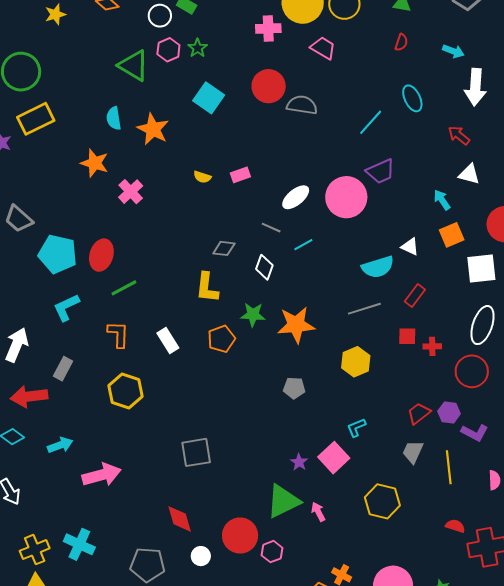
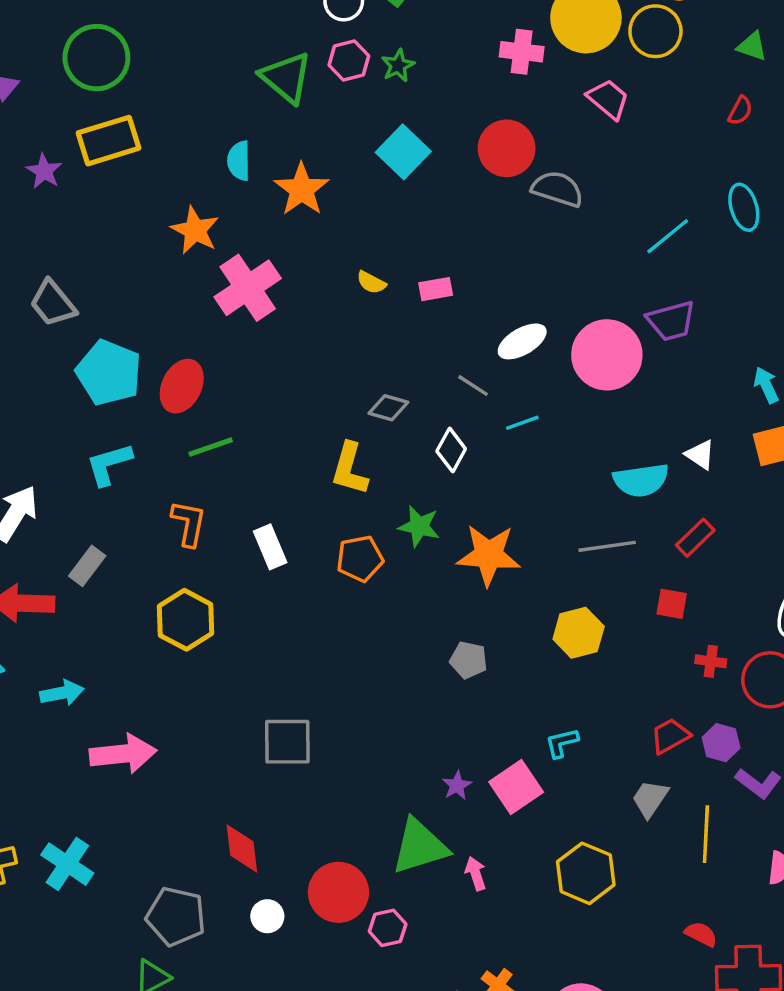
pink cross: (131, 192) -> (248, 288), size x1.5
red cross: (432, 346) -> (711, 661), moved

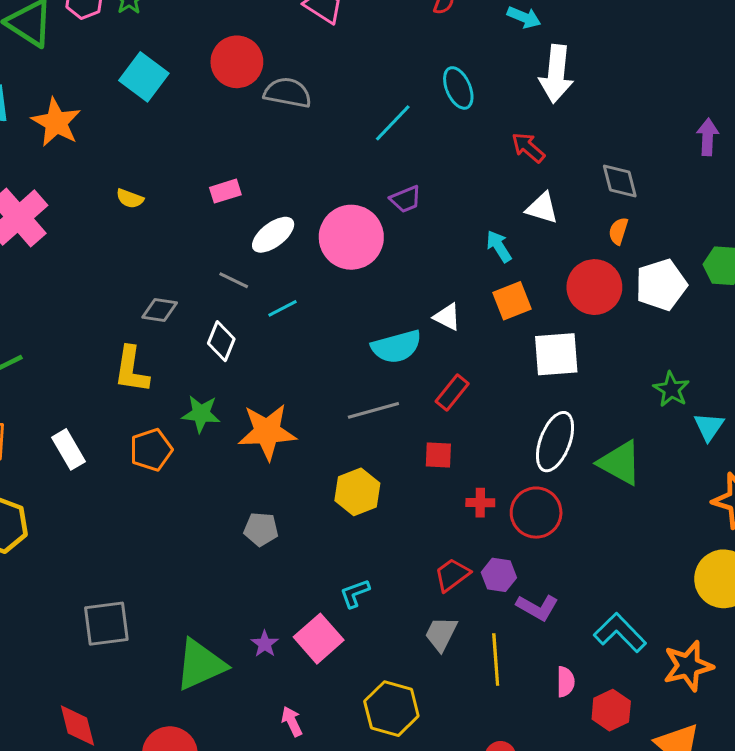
pink rectangle: (436, 289) -> (225, 191), moved
purple trapezoid: (671, 321) -> (406, 199), size x0.7
green triangle: (420, 846) -> (200, 665), moved

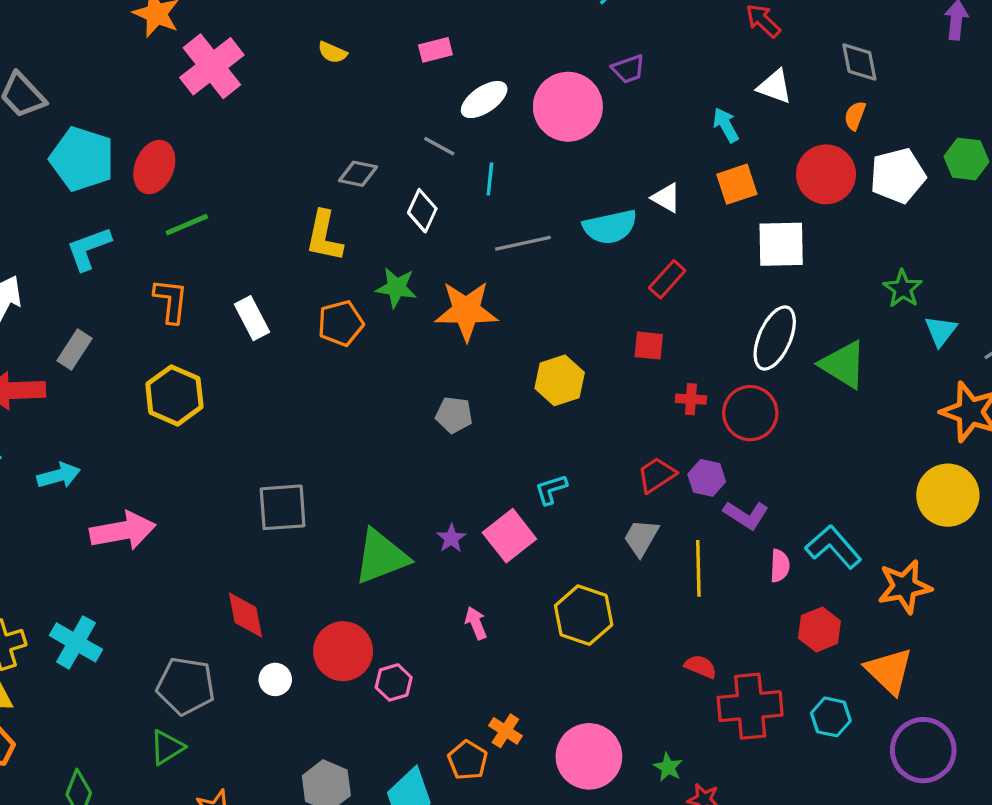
cyan line: (282, 308) -> (490, 179), turned -60
gray line: (373, 410) -> (523, 243), moved
pink semicircle: (566, 682) -> (780, 566), moved

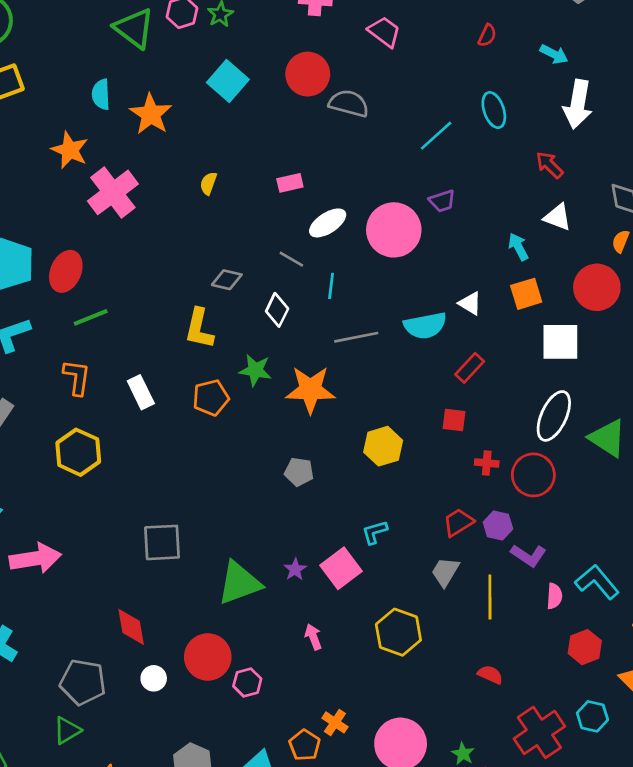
yellow semicircle: (332, 52) -> (208, 183), turned 85
red cross: (750, 706) -> (539, 732), moved, turned -30

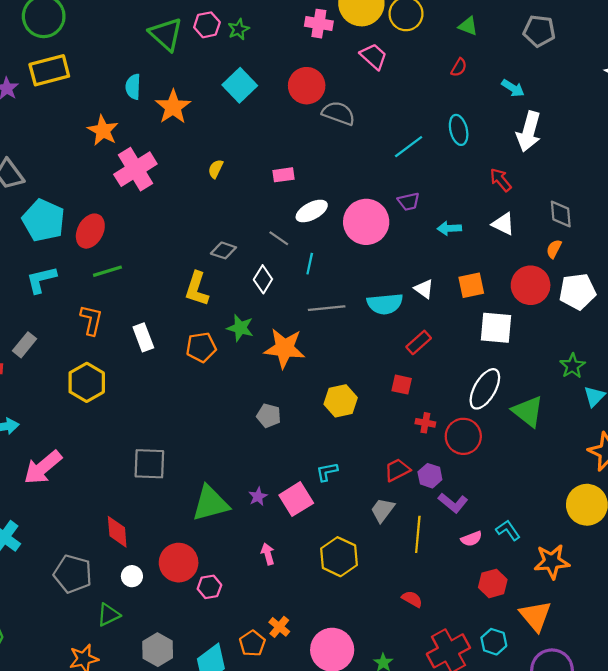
cyan arrow: (518, 247) -> (449, 228), moved, turned -70
pink arrow: (35, 558) -> (43, 467), turned 144
cyan L-shape: (597, 582) -> (508, 530), size x0.7
pink semicircle: (554, 596) -> (471, 539), turned 60
green triangle: (67, 730) -> (108, 615), moved

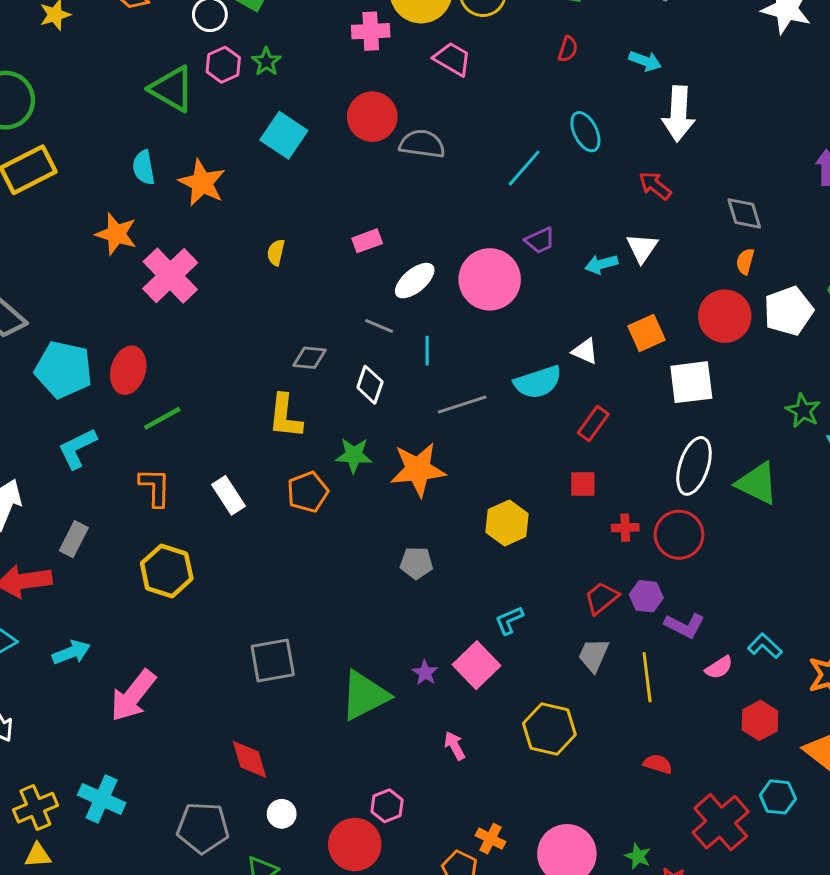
white triangle: (503, 224) -> (642, 248), moved, turned 50
red circle: (179, 563) -> (355, 845), moved

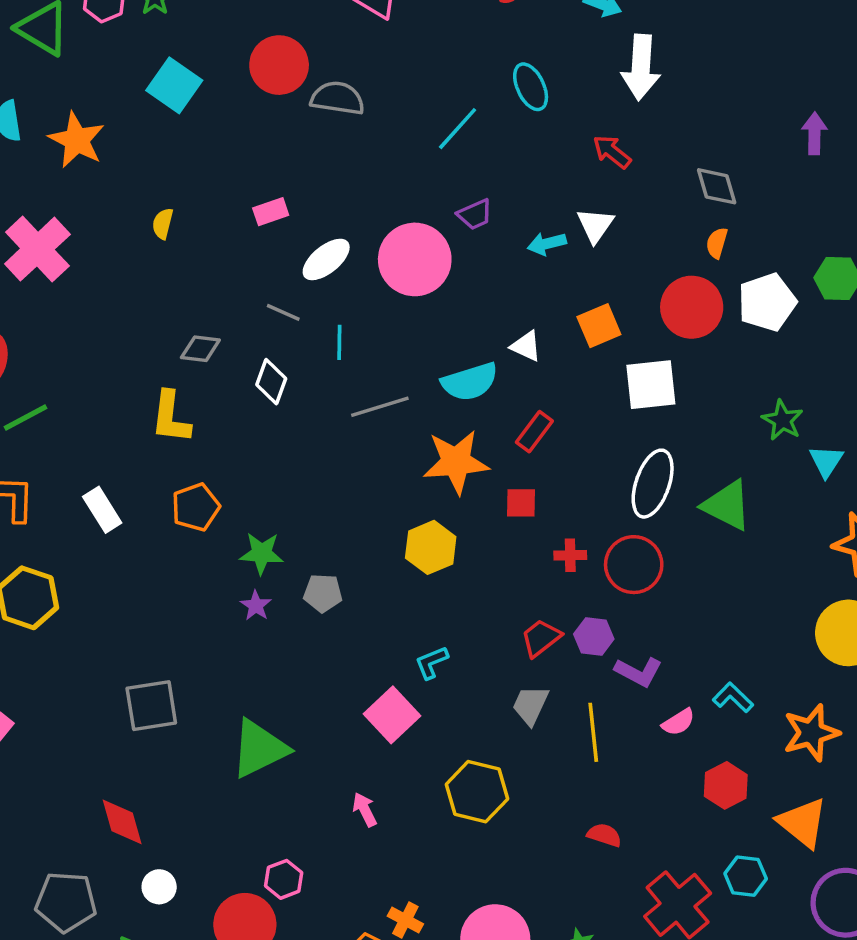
green star: (354, 455) -> (262, 553), moved
orange star: (418, 469) -> (456, 462), moved
purple star: (425, 673) -> (256, 606), moved

